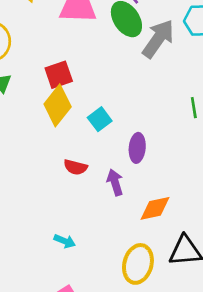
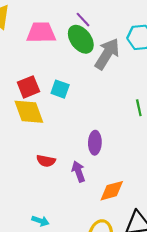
yellow diamond: (58, 105) -> (29, 112), turned -56
cyan square: (100, 119) -> (60, 89), moved, turned -30

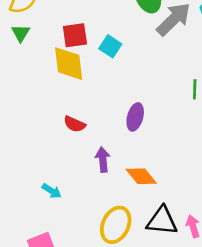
purple arrow: (78, 171) -> (103, 160), moved
orange diamond: (112, 191) -> (141, 176), turned 52

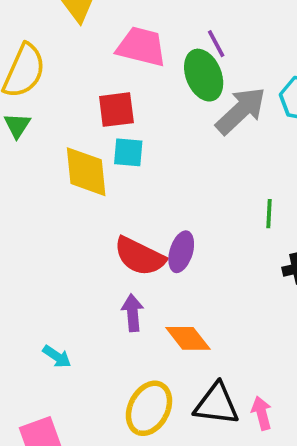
red square: (75, 35) -> (116, 110), moved
cyan square: (110, 46) -> (128, 152), moved, turned -30
red semicircle: (74, 124) -> (140, 256), moved, size x1.6

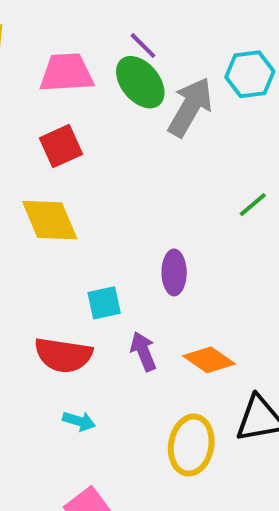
cyan square: (128, 152) -> (104, 303), moved
green line: (269, 214) -> (253, 205), turned 64
red semicircle: (140, 256) -> (63, 355), moved

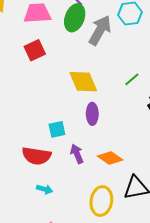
green ellipse: (140, 82) -> (75, 18), turned 60
yellow diamond: (50, 220) -> (83, 82), moved

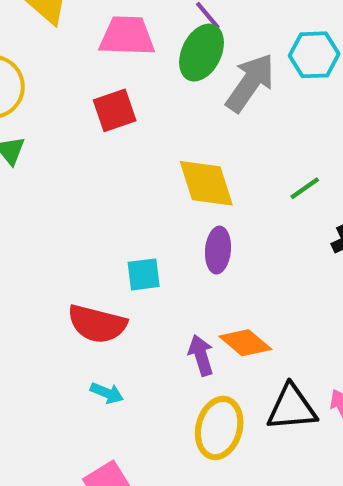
purple arrow: (77, 154) -> (201, 355), moved

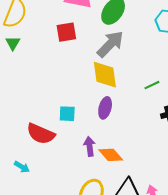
gray arrow: (250, 83) -> (110, 44), moved
purple arrow: (201, 355) -> (90, 146), moved
cyan arrow: (107, 393) -> (22, 167), moved

